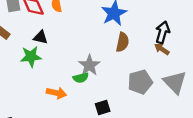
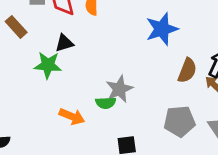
black triangle: (41, 37) -> (64, 43), turned -40
brown semicircle: (122, 42) -> (187, 70), moved

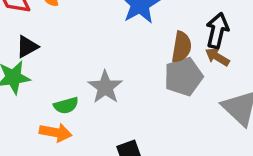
green semicircle: (106, 103) -> (66, 105), moved
gray pentagon: (180, 121) -> (183, 77), moved

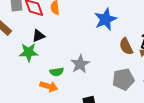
brown semicircle: (182, 47) -> (126, 46), turned 138
gray pentagon: (183, 77) -> (123, 79), moved

